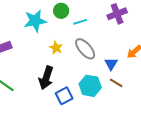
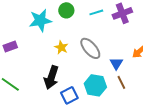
cyan line: (80, 22) -> (96, 12), moved
brown line: (116, 83) -> (121, 82), turned 32

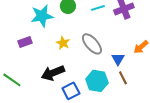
purple rectangle: (10, 46) -> (25, 42), moved
black arrow: (51, 77) -> (53, 73), turned 50

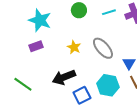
cyan star: (42, 16) -> (40, 20), moved, turned 30

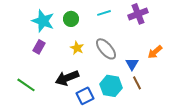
green circle: (79, 10) -> (71, 19), moved
cyan line: (109, 12) -> (104, 13), moved
purple rectangle: (36, 46) -> (39, 47), turned -40

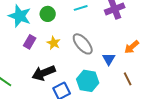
purple rectangle: (39, 47) -> (30, 42), moved
brown line: (137, 83) -> (128, 79), moved

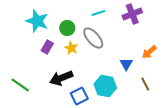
green circle: (48, 14) -> (67, 28), moved
gray ellipse: (83, 44) -> (93, 38), moved

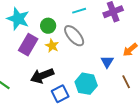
purple rectangle: (47, 47) -> (28, 45), size x1.5

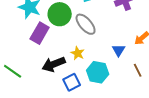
green circle: (48, 26) -> (60, 14), size x1.5
yellow star: (52, 46) -> (78, 53), moved

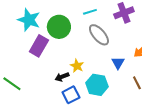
gray ellipse: (86, 24) -> (99, 35), moved
black arrow: (54, 64) -> (62, 77), moved, size x0.6

